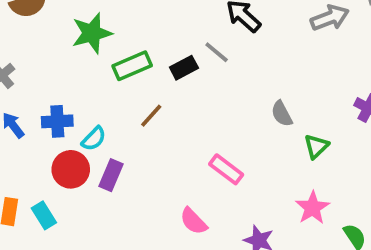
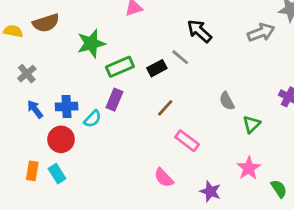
brown line: (151, 116) -> (165, 108), moved
red circle: (71, 169) -> (61, 139), moved
purple rectangle: (111, 175) -> (114, 100), moved

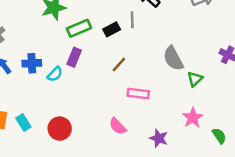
gray line: (180, 57) -> (132, 20), turned 49
gray semicircle: (227, 101) -> (173, 58), size x1.5
red circle: (61, 139) -> (60, 129), moved
pink rectangle: (187, 141) -> (138, 93), turned -30

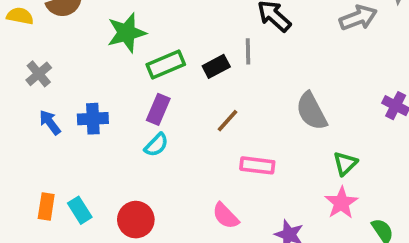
cyan semicircle: (55, 74) -> (156, 145), moved
green triangle: (195, 79) -> (345, 164), moved

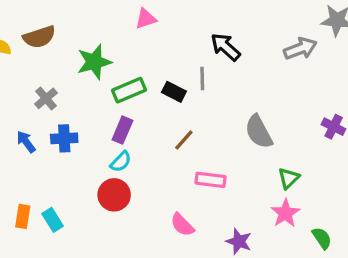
black rectangle: (216, 66) -> (174, 92), turned 55
gray cross: (39, 74) -> (46, 98), moved
red circle: (136, 220) -> (114, 195), moved

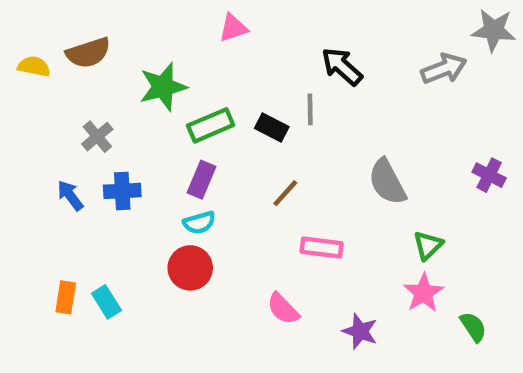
cyan semicircle: (121, 162) -> (199, 223), turned 30

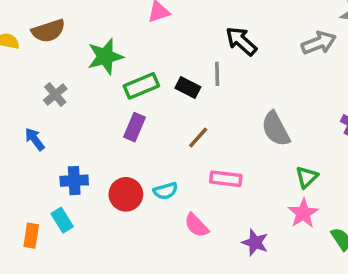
blue cross: (122, 191) -> (74, 181), moved
cyan semicircle: (199, 223) -> (165, 191), moved
orange rectangle: (66, 297) -> (31, 236), moved

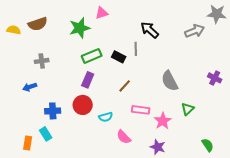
green star: (105, 57) -> (80, 28), moved
gray cross: (55, 94) -> (42, 61), turned 32
blue arrow: (35, 139) -> (30, 87), turned -72
red circle: (126, 194) -> (83, 105), moved
pink star: (303, 213) -> (163, 121), moved

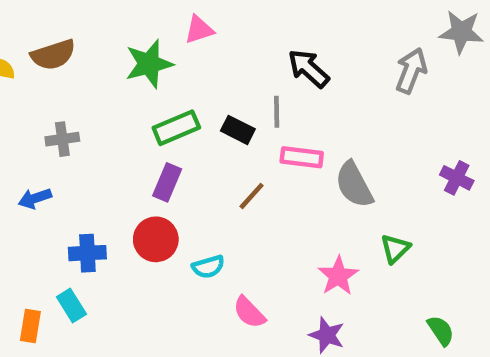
gray arrow: (195, 31) -> (411, 71), turned -48
pink rectangle: (141, 110) -> (302, 157), moved

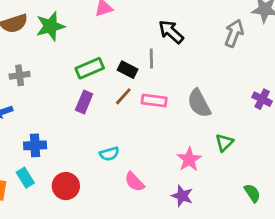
green star: (149, 64) -> (50, 26), moved
pink rectangle: (302, 157) -> (154, 101), moved
brown line: (252, 196) -> (123, 96), moved
red circle: (156, 239) -> (66, 186), moved

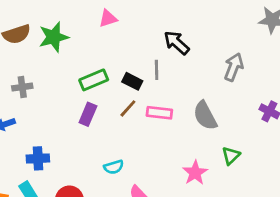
gray arrow: (234, 33) -> (234, 67), moved

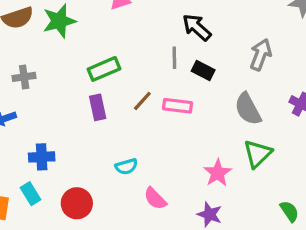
black rectangle: (132, 81) -> (203, 71), moved
purple rectangle: (88, 114) -> (98, 107), turned -35
gray semicircle: (205, 116) -> (248, 109), moved
green triangle: (231, 156) -> (257, 154), size x1.4

